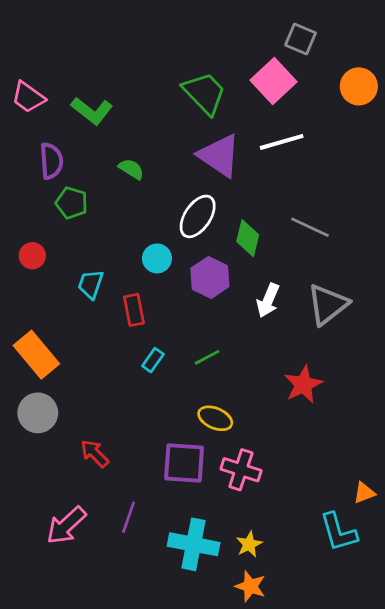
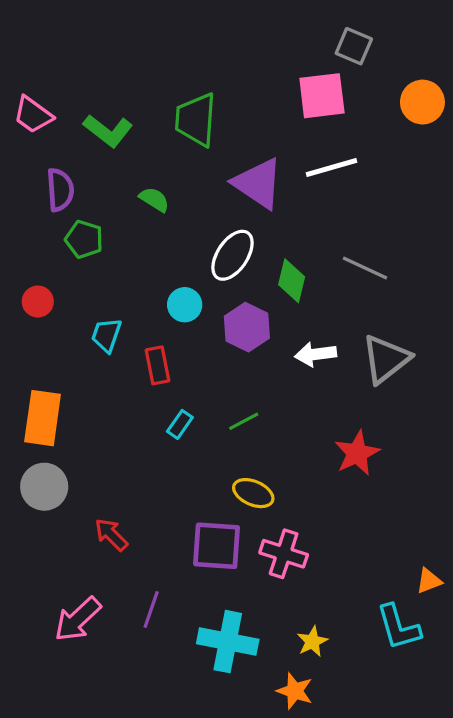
pink square: (273, 81) -> (322, 96), turned 36
green trapezoid: (204, 93) -> (196, 120), moved, turned -132
white arrow: (268, 300) -> (316, 354), turned 60
orange rectangle: (36, 355) -> (43, 418), turned 48
yellow star: (249, 544) -> (312, 642), moved

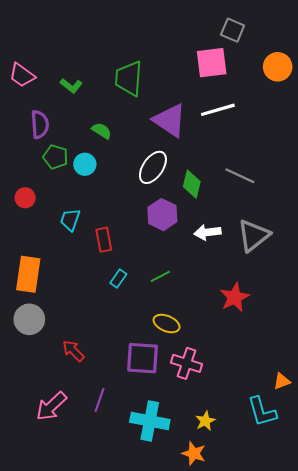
green L-shape: (108, 131) -> (71, 86), size x0.7
cyan circle: (185, 305) -> (85, 164), moved

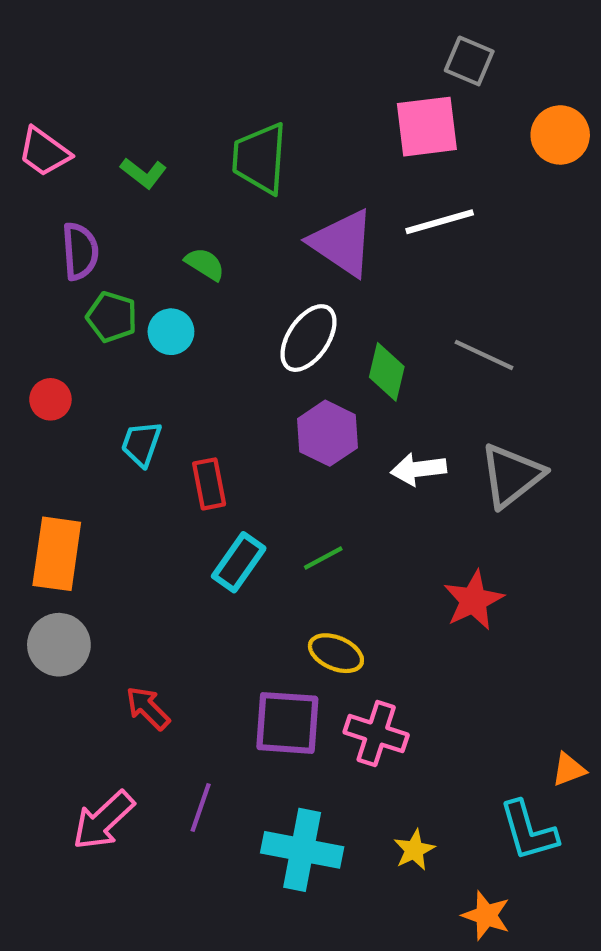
cyan rectangle: (118, 278) -> (239, 562), size x1.5
orange star: (194, 453) -> (486, 915), moved

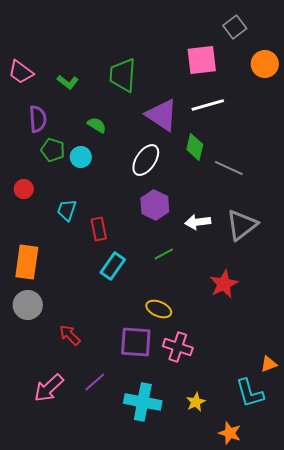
gray square: (469, 61) -> (235, 27), moved, turned 30
green diamond: (387, 372) -> (195, 147), moved
green line: (323, 558) -> (164, 254), moved
purple line: (201, 808) -> (95, 382), turned 30

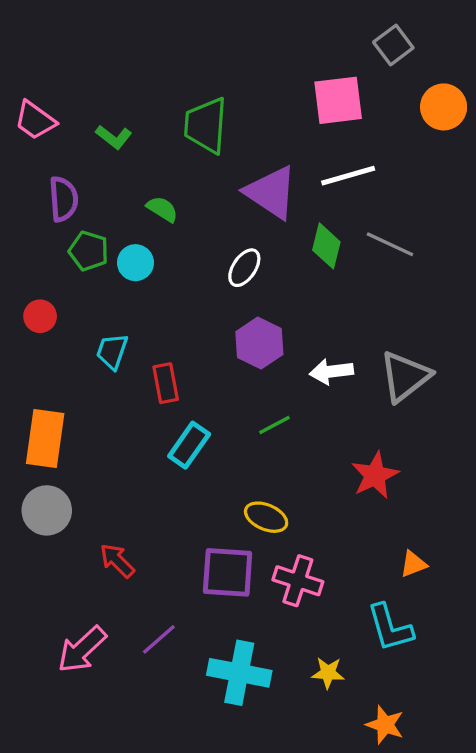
white ellipse: (146, 160) -> (244, 268), size x0.7
gray line: (229, 168) -> (390, 244), moved
orange triangle: (269, 364) -> (413, 564), moved
cyan L-shape: (250, 393) -> (390, 628), moved
yellow star: (196, 402) -> (328, 673), turned 30

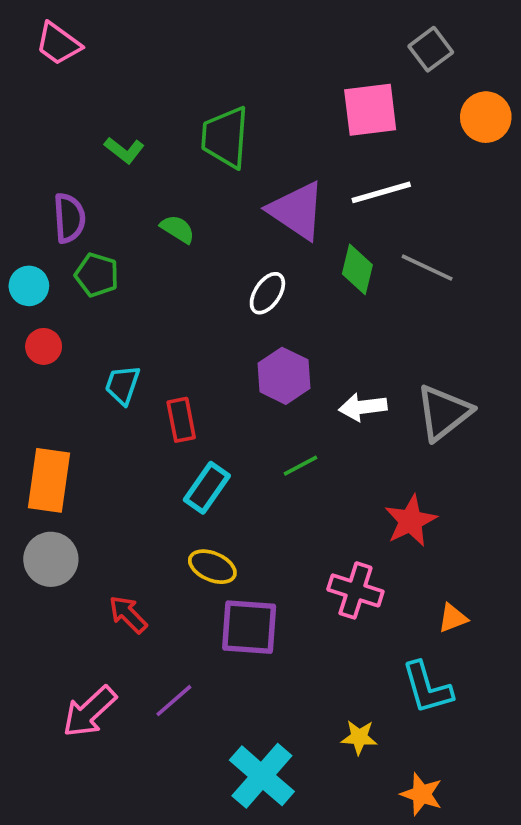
pink trapezoid: (35, 120) -> (58, 44), moved
cyan circle: (135, 263) -> (29, 286), moved
yellow ellipse: (266, 517) -> (212, 567), moved
pink cross: (298, 581) -> (355, 590), moved
cyan cross: (239, 673) -> (262, 776), moved, turned 30

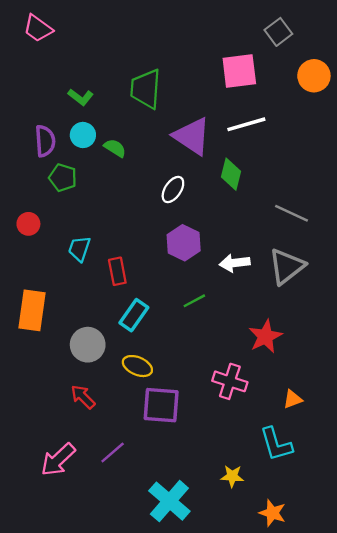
gray line: (427, 268) -> (291, 213), moved
cyan circle: (29, 286) -> (83, 135), moved
gray circle: (51, 559) -> (88, 345), moved

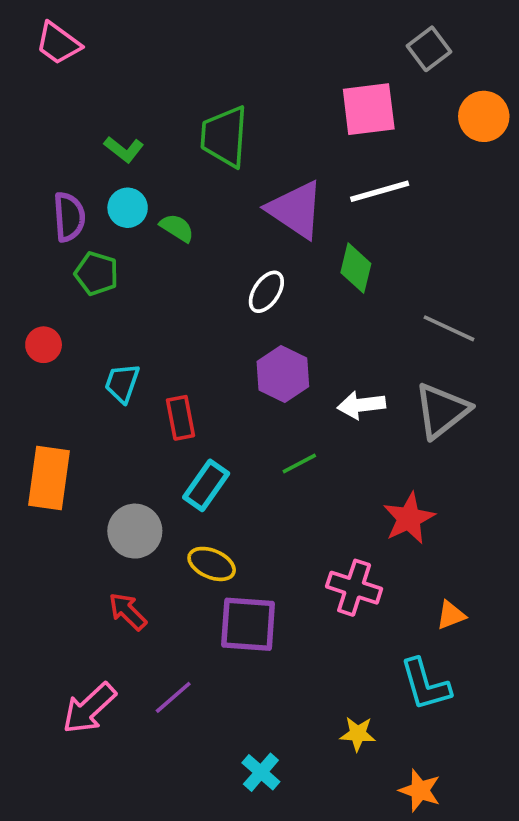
cyan cross: (169, 501) -> (261, 772), size x0.6

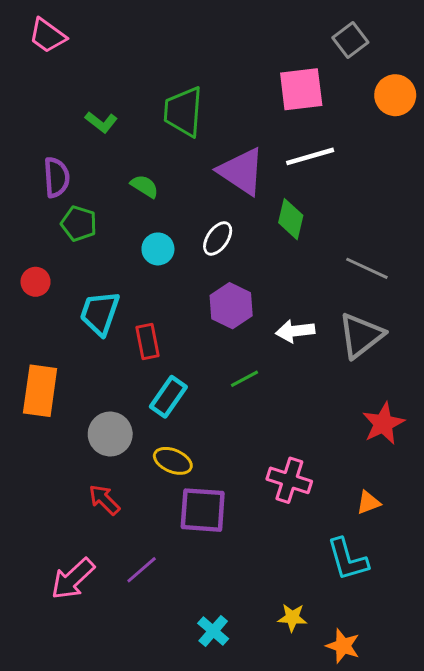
cyan circle: (128, 208) -> (158, 249), moved
cyan trapezoid: (122, 383) -> (100, 313), size x1.4
red star: (409, 518) -> (383, 424), moved
yellow star: (358, 734) -> (292, 618), moved

